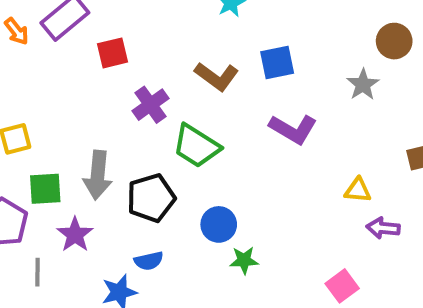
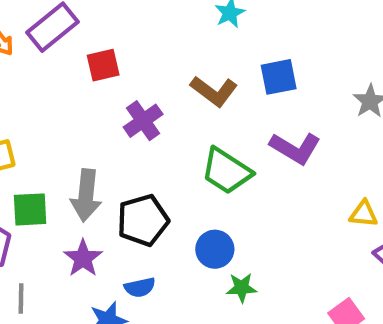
green trapezoid: (196, 146) -> (226, 171), moved
purple star: (75, 235) -> (83, 258), moved

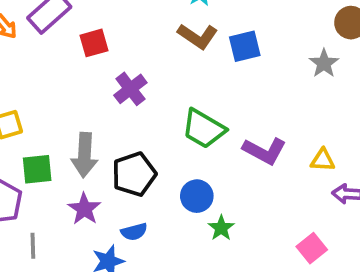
brown L-shape: (214, 91) -> (198, 36), moved
purple L-shape: (295, 148) -> (265, 151), moved
green star: (242, 288) -> (221, 228), turned -30

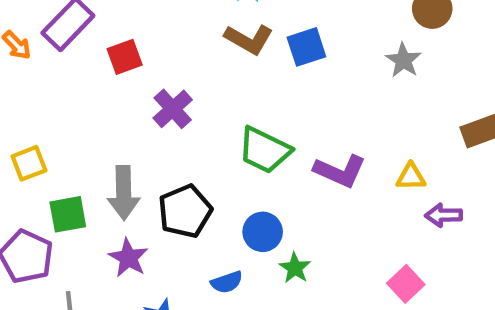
blue semicircle: (134, 232) -> (227, 282), moved

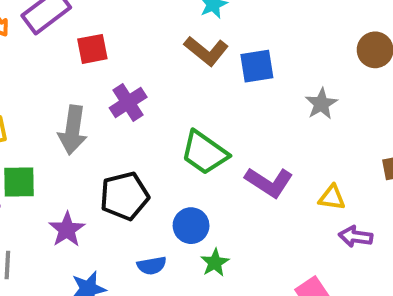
gray star: (403, 60) -> (321, 104), moved
gray arrow: (124, 193) -> (73, 130), moved

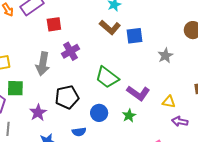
green star: (215, 263) -> (129, 116), moved

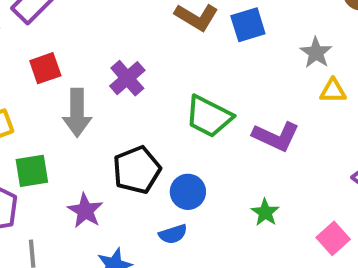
red square: (54, 24) -> (45, 68), moved
yellow triangle: (169, 102) -> (333, 91), moved
blue circle: (99, 113) -> (188, 192), moved
green star: (129, 116) -> (265, 212), moved

